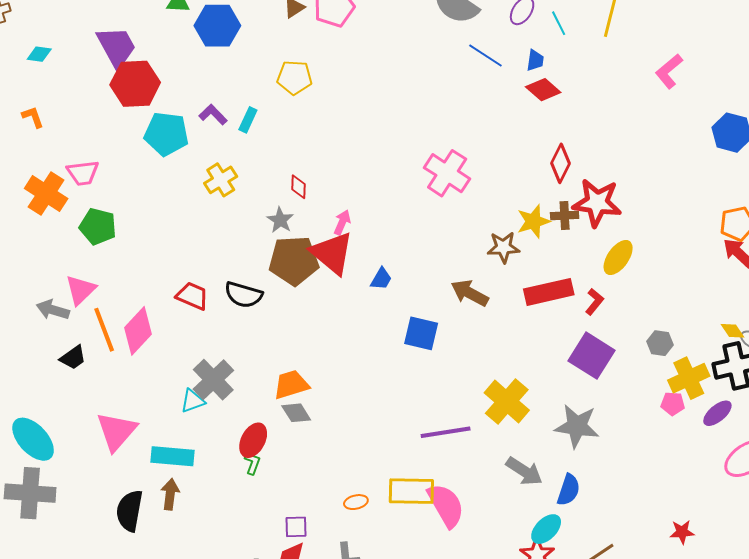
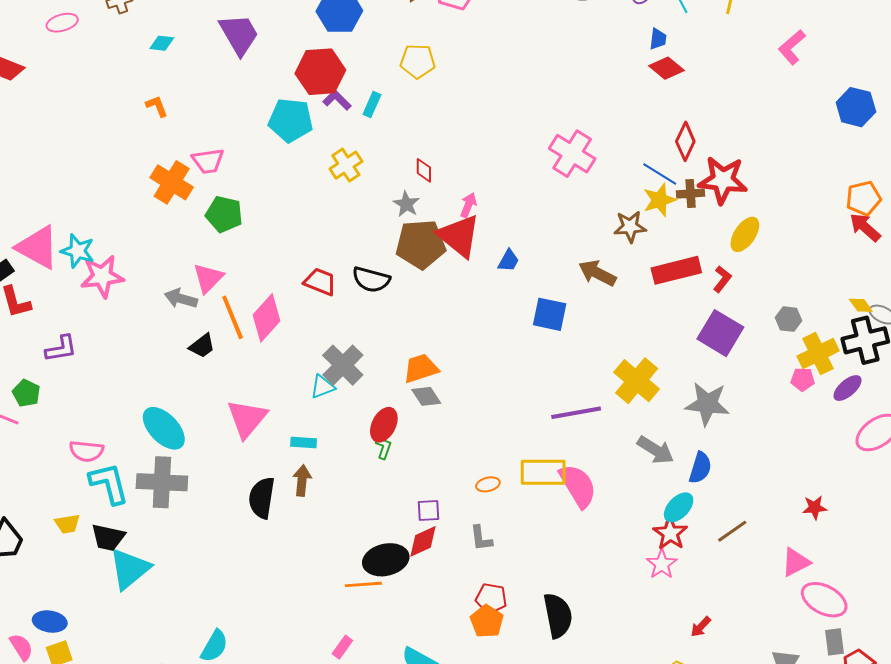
blue line: (485, 55) -> (660, 174), moved
red hexagon: (135, 84) -> (320, 72), moved
cyan rectangle: (173, 456) -> (304, 442), size x0.6

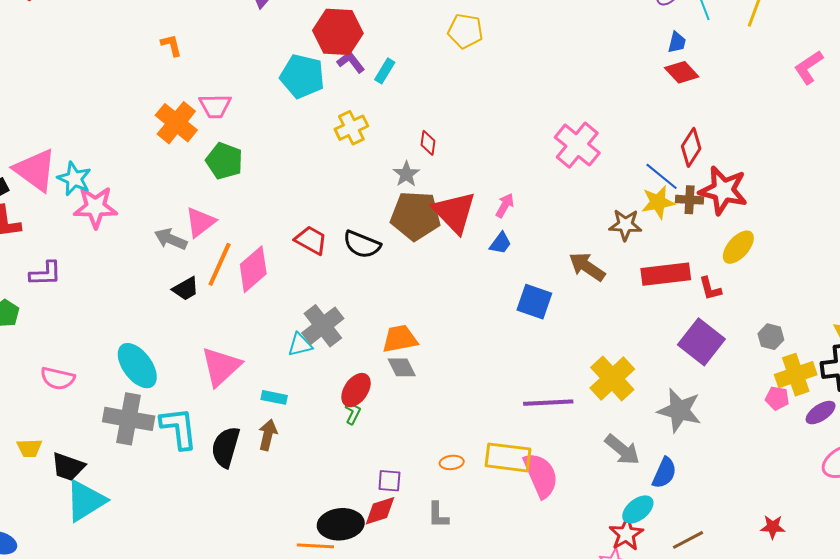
yellow pentagon: (418, 61) -> (465, 31), moved
pink arrow: (468, 205) -> (505, 205), moved
red L-shape: (722, 279) -> (710, 289), turned 120
orange line: (233, 317) -> (220, 264), turned 39
cyan L-shape: (109, 483) -> (179, 428), moved

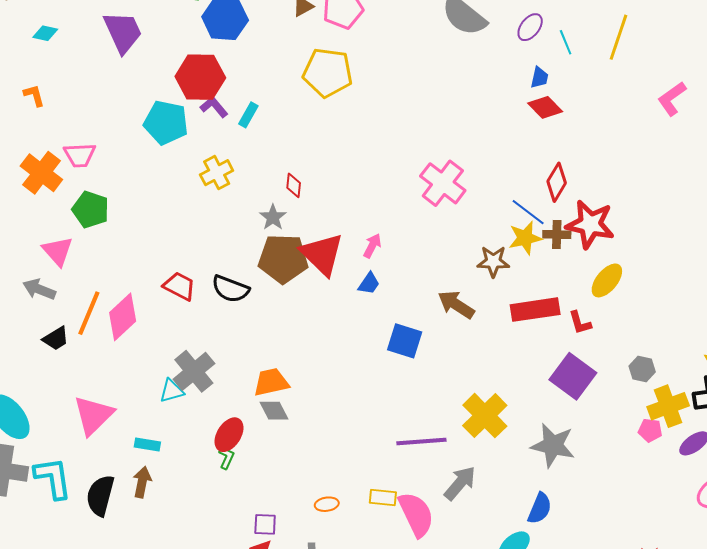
yellow pentagon: (465, 31) -> (328, 73), size x1.4
pink triangle: (200, 222) -> (58, 251), moved, turned -32
gray arrow: (622, 450) -> (460, 483), moved, turned -87
yellow rectangle: (508, 457) -> (383, 498), size x0.6

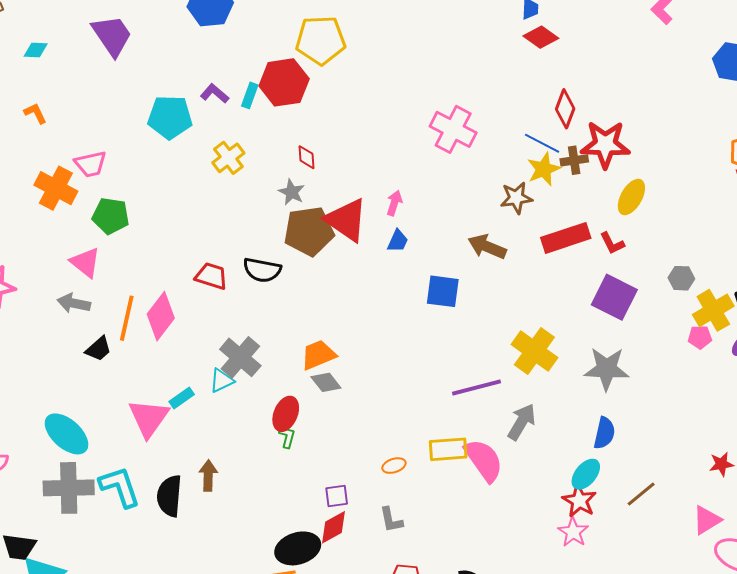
red hexagon: (200, 77) -> (284, 82), moved
cyan rectangle: (147, 445) -> (182, 398), moved, turned -35
yellow rectangle: (383, 498) -> (448, 449), size x1.4

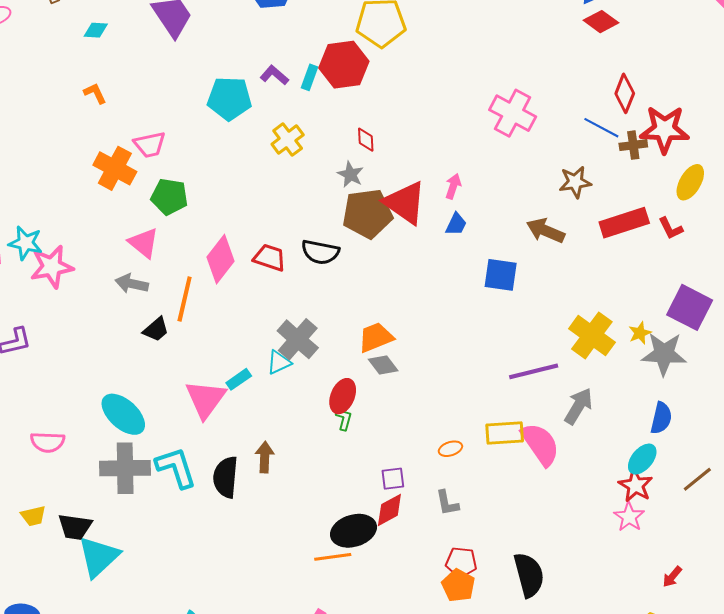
yellow star: (544, 169) -> (640, 333), moved, size x0.7
purple square: (614, 297) -> (690, 307), moved
pink diamond: (161, 316) -> (221, 259), moved

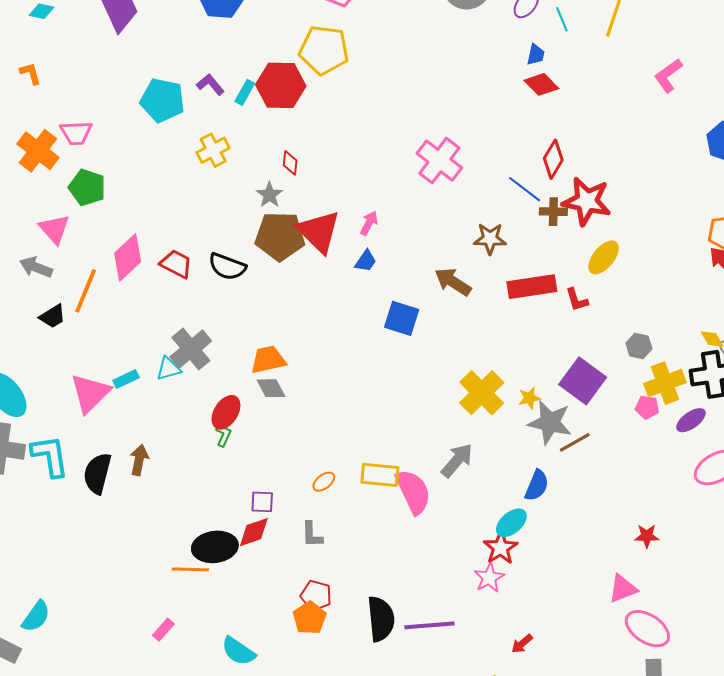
purple line: (534, 371) -> (429, 625), moved
orange ellipse: (450, 449) -> (324, 482), turned -30
brown line: (697, 479) -> (575, 442), moved

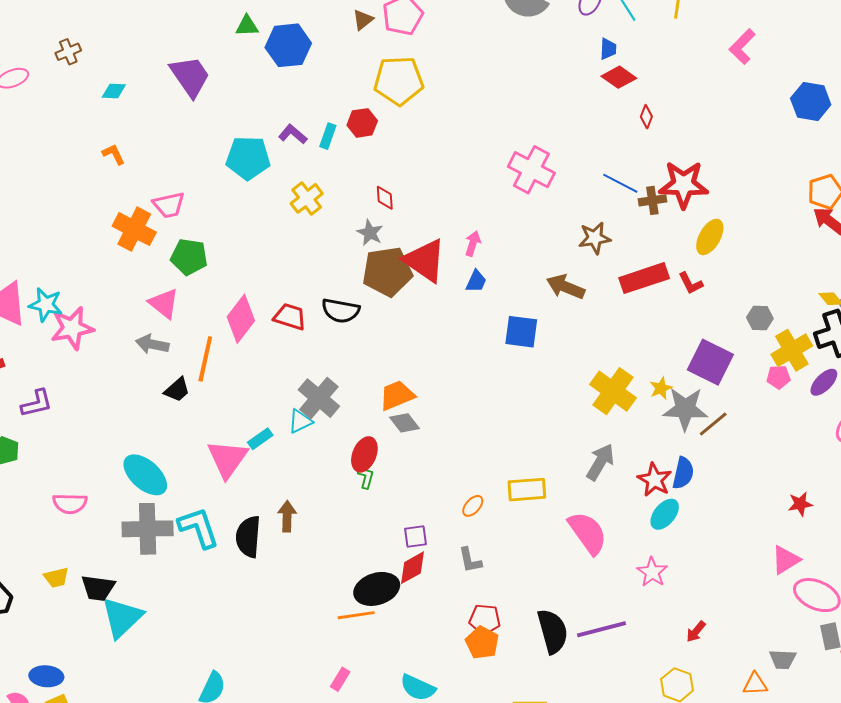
red hexagon: (281, 85) -> (362, 123), size x0.6
red diamond: (553, 159) -> (646, 117), moved, size x0.6
pink semicircle: (413, 492) -> (588, 533), moved
red star: (501, 548) -> (655, 480), moved

